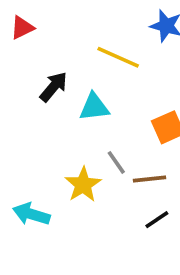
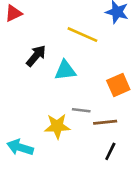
gray line: (116, 162) -> (81, 110), turned -48
yellow star: (83, 185) -> (57, 126), turned 30
black line: (157, 220) -> (110, 151), turned -30

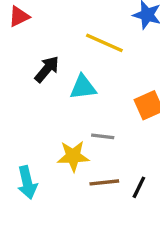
brown line: (105, 122) -> (104, 182), moved
cyan arrow: (20, 147) -> (27, 182), turned -120

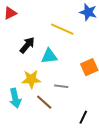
yellow star: (73, 156) -> (31, 79), moved
cyan arrow: (27, 182) -> (15, 98), moved
brown line: (104, 182) -> (44, 102), moved, turned 48

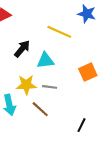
gray line: (61, 86) -> (50, 87), moved

